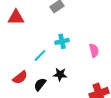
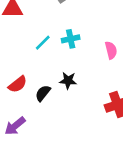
cyan line: (40, 55) -> (43, 43), moved

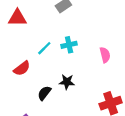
red semicircle: (18, 84) -> (22, 68), moved

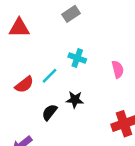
cyan cross: (69, 45) -> (77, 58), turned 32
cyan line: (44, 48) -> (50, 76), moved

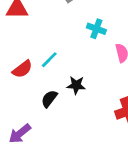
cyan cross: (77, 58) -> (96, 29), moved

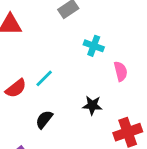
black star: (76, 85) -> (92, 105), moved

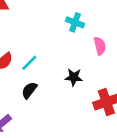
cyan line: (44, 78) -> (29, 63), moved

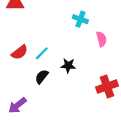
black star: (74, 77) -> (68, 66), moved

